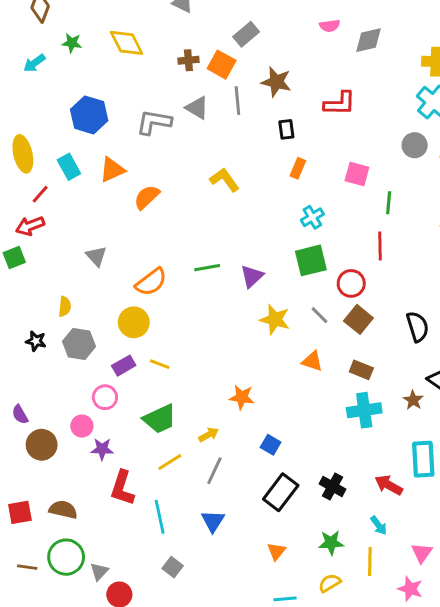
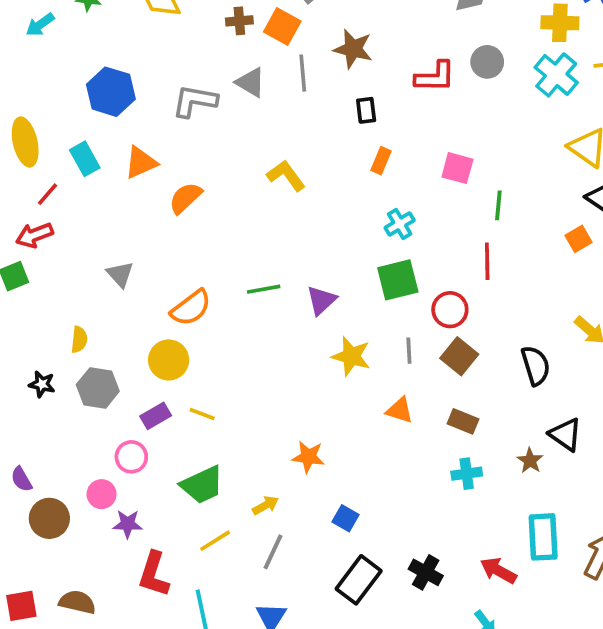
gray circle: (415, 145) -> (487, 62), moved
gray line: (320, 315) -> (409, 351), turned 42
cyan cross: (364, 410) -> (467, 474), size x0.7

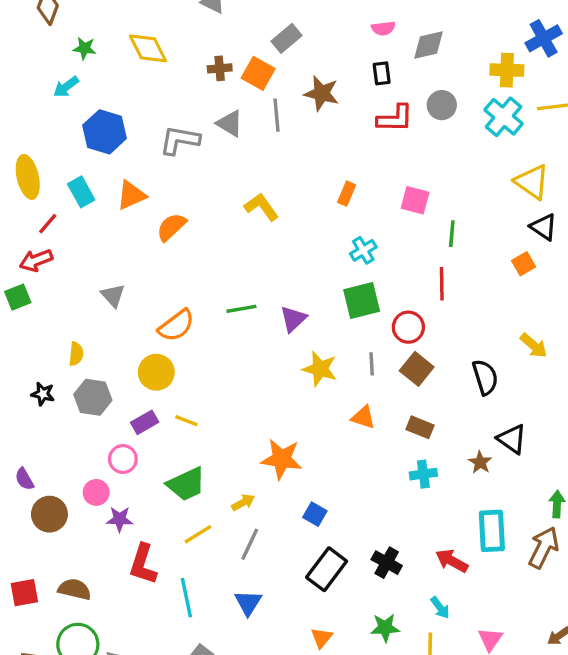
cyan arrow: (40, 25) -> (66, 87), moved
black rectangle: (366, 110) -> (382, 73), moved
orange star: (308, 457) -> (281, 459), size x1.4

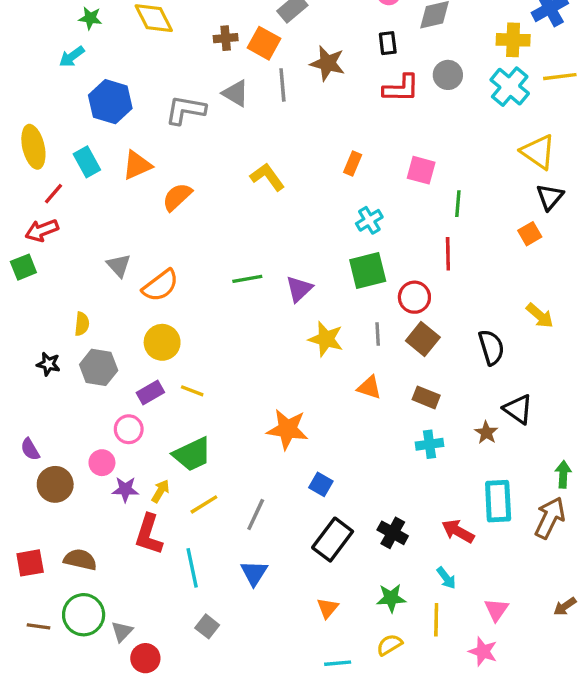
black triangle: (544, 227) -> (550, 197), turned 36
orange semicircle: (176, 325) -> (160, 286), moved
yellow arrow: (243, 502) -> (160, 491), moved, turned -30

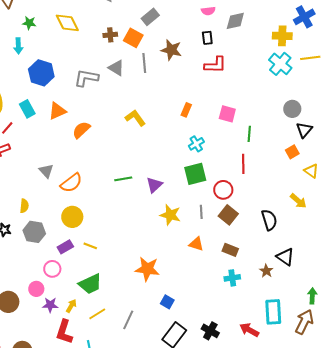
cyan arrow: (72, 57) -> (18, 46), turned -56
gray circle: (448, 75) -> (292, 109), moved
yellow triangle: (538, 152) -> (311, 171), moved, size x0.7

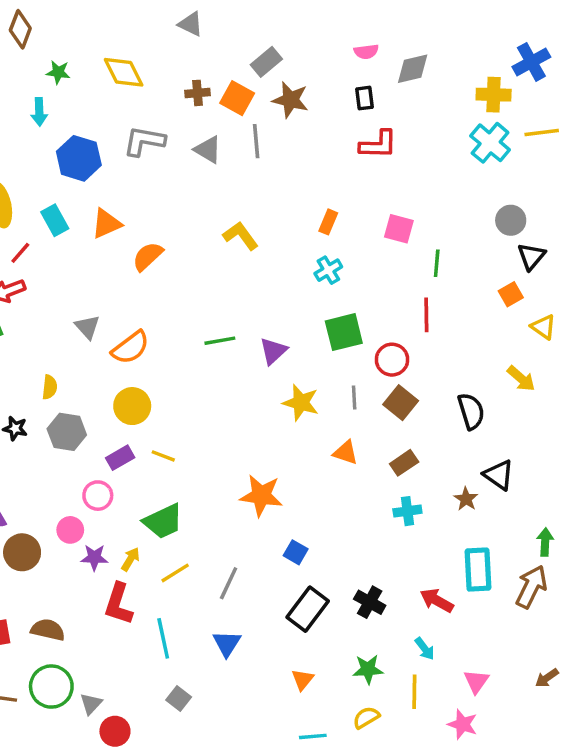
brown star: (171, 50) -> (290, 100), moved
gray L-shape: (86, 78) -> (144, 141), moved
cyan cross: (196, 144) -> (328, 270), moved
brown rectangle: (230, 250) -> (404, 463), turned -56

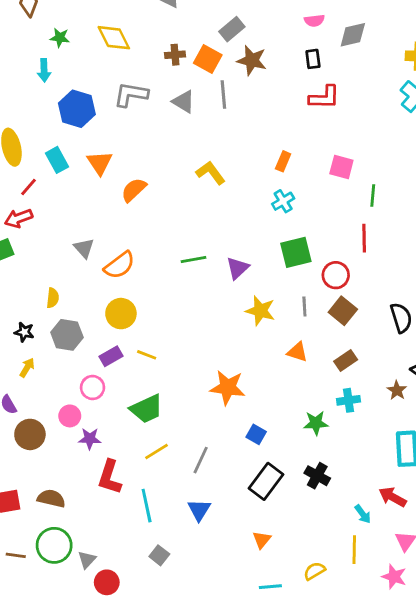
orange triangle: (106, 224) -> (100, 163), turned -40
yellow arrow: (130, 559) -> (27, 368), moved
red arrow: (437, 600) -> (393, 497), moved
green star: (368, 669) -> (316, 423), moved

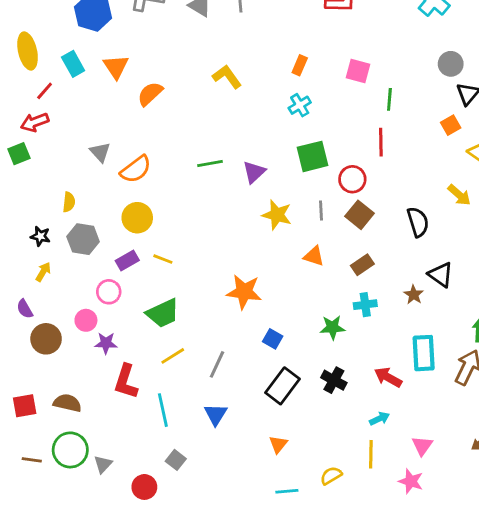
red arrow: (393, 497) -> (388, 377), moved
cyan arrow: (363, 514) -> (379, 419), turned -78
red circle: (107, 582) -> (144, 487), moved

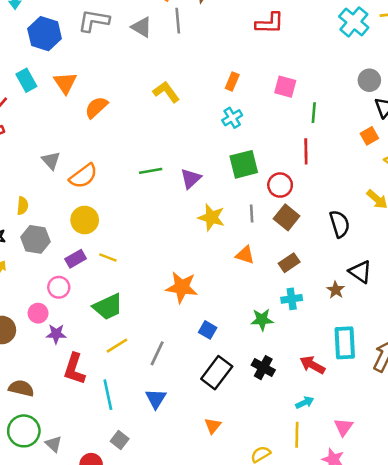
gray triangle: (103, 464) -> (54, 444), turned -30

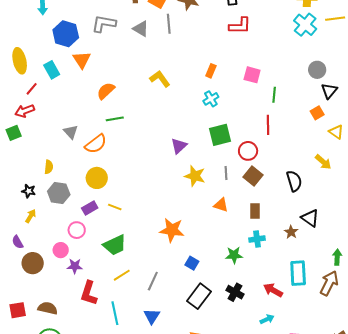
orange triangle: (65, 83) -> (82, 60), moved
green line: (151, 171) -> (115, 119), moved
brown rectangle: (289, 263) -> (255, 211), turned -56

